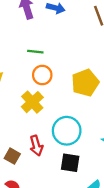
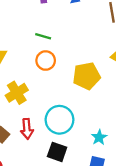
yellow cross: (32, 102) -> (17, 93), moved

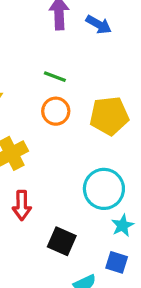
yellow pentagon: (87, 76) -> (109, 116), moved
cyan circle: (59, 120) -> (104, 189), moved

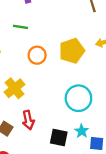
green line: (55, 77) -> (20, 27), moved
cyan star: (123, 225) -> (82, 131), moved

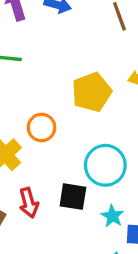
orange circle: (37, 55) -> (42, 127), moved
black square: (59, 137) -> (73, 197), moved

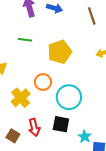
yellow pentagon: (92, 92) -> (60, 52), moved
cyan circle: (105, 165) -> (69, 97), moved

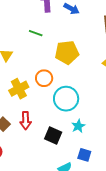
black square: (61, 124) -> (53, 135), moved
cyan star: (85, 137) -> (78, 126), moved

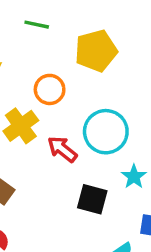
orange circle: (44, 78) -> (50, 89), moved
red arrow: (26, 121) -> (62, 149), moved, turned 138

